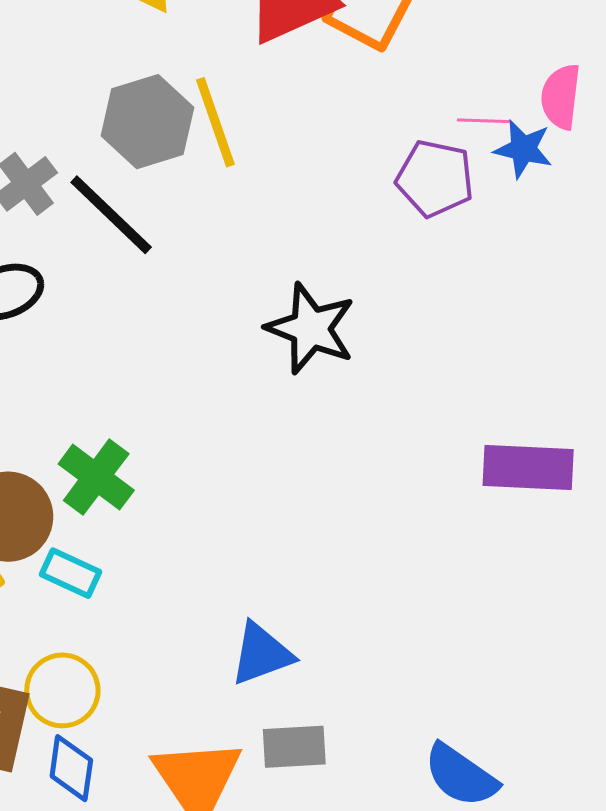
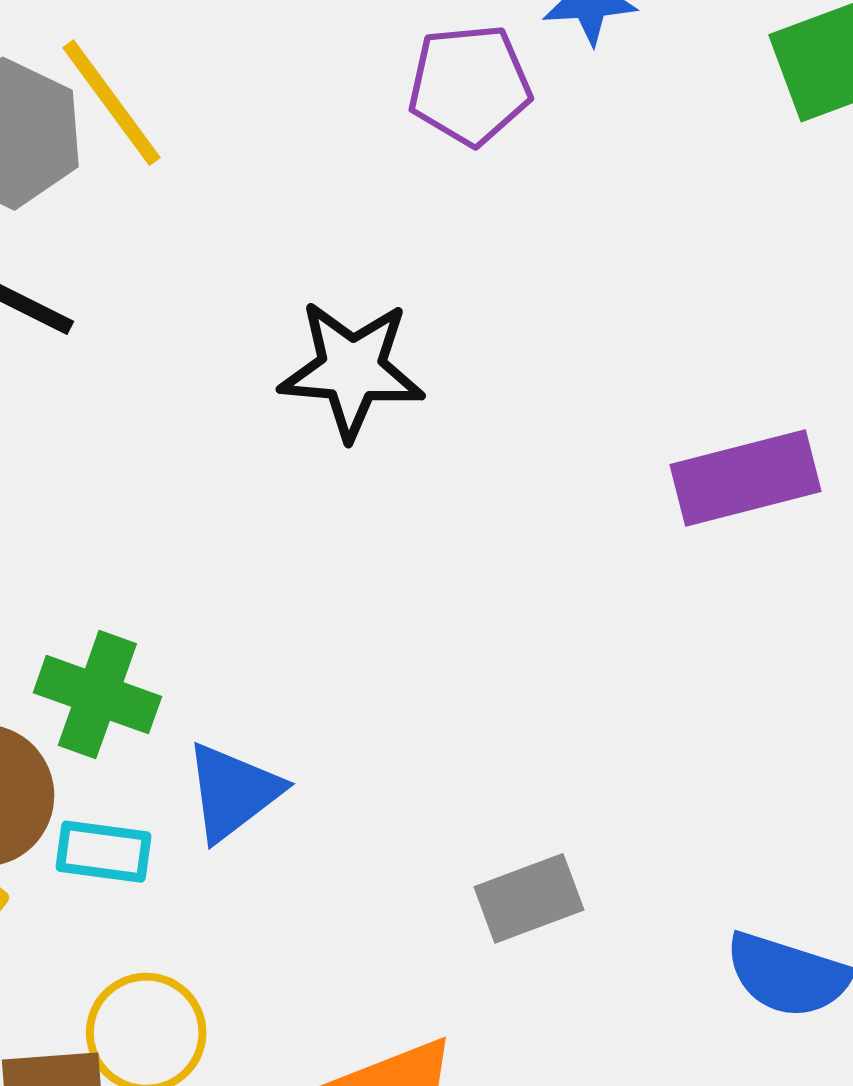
blue triangle: (262, 654) -> (233, 792), moved
gray rectangle: (294, 747) -> (529, 898), moved

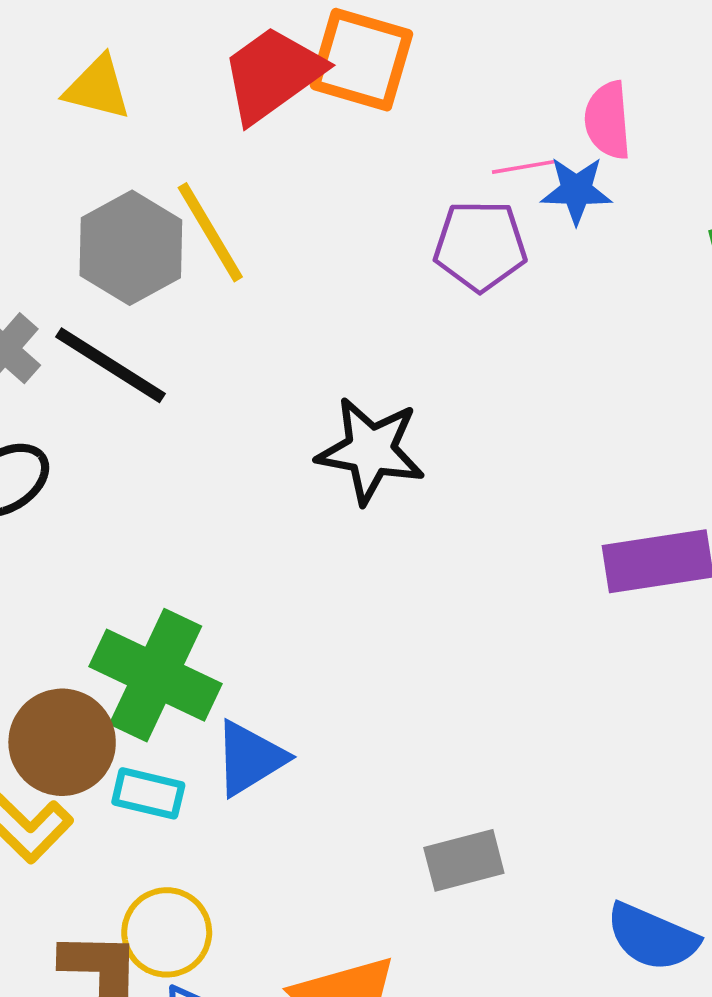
green cross: (97, 695) -> (156, 675), size x1.4

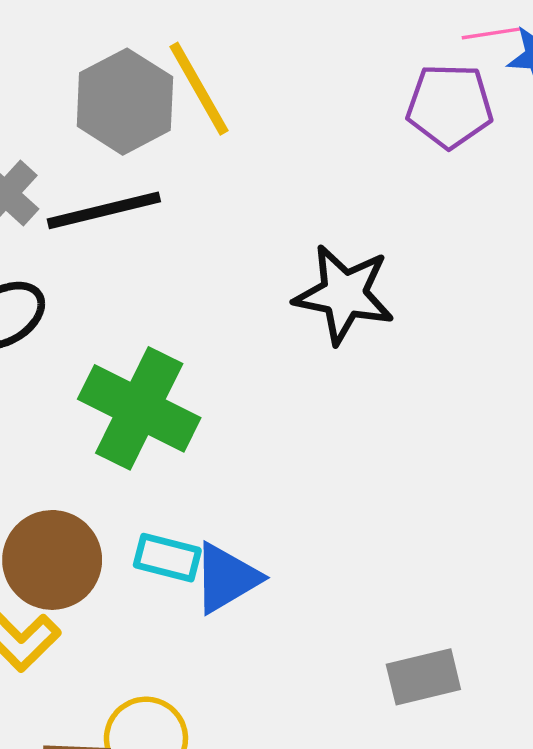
black line: (111, 365) -> (104, 210), turned -47
green cross: (156, 675) -> (139, 408), moved
cyan rectangle: (148, 793) -> (167, 558), moved

